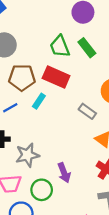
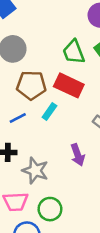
gray star: (27, 155) -> (35, 171), turned 30
purple arrow: (64, 173) -> (78, 155), moved

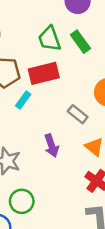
red rectangle: (69, 85) -> (44, 73), turned -40

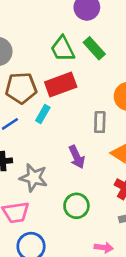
gray rectangle: (78, 114) -> (100, 122), turned 60
green circle: (22, 201) -> (76, 206), moved

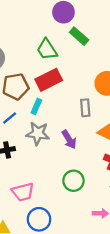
green rectangle: (94, 48) -> (79, 36), moved
gray star: (34, 178) -> (38, 133), moved

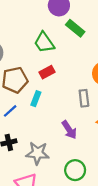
red rectangle: (49, 80) -> (47, 72), size x0.6
gray star: (38, 133) -> (38, 153), moved

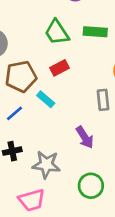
green rectangle: (75, 28) -> (95, 32), moved, turned -36
cyan rectangle: (36, 99) -> (46, 99), turned -72

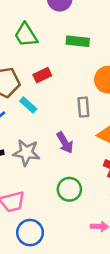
green trapezoid: (57, 32) -> (26, 35), moved
gray star: (46, 165) -> (26, 153), moved

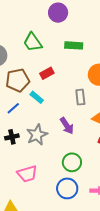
gray star: (26, 153) -> (37, 135), turned -30
blue circle: (30, 233) -> (67, 188), moved

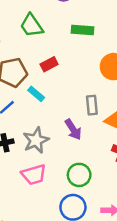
gray rectangle: (80, 97) -> (92, 105), moved
pink trapezoid: (27, 174) -> (34, 175), moved

